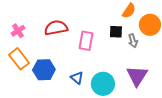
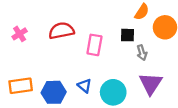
gray arrow: (133, 41) -> (142, 53), moved
orange rectangle: (19, 59) -> (21, 86), moved, turned -60
blue hexagon: (44, 70) -> (54, 92), moved

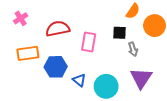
pink cross: (20, 34) -> (21, 18), moved
orange rectangle: (21, 86) -> (28, 53), moved
blue hexagon: (54, 92) -> (56, 67), moved

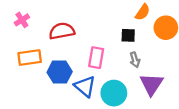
pink rectangle: (89, 42) -> (96, 58), moved
gray arrow: (133, 49) -> (135, 60), moved
blue triangle: (79, 80) -> (85, 86), size x1.5

